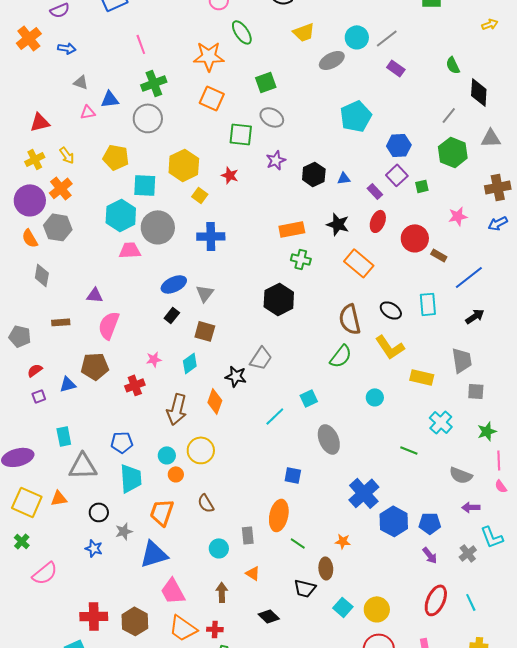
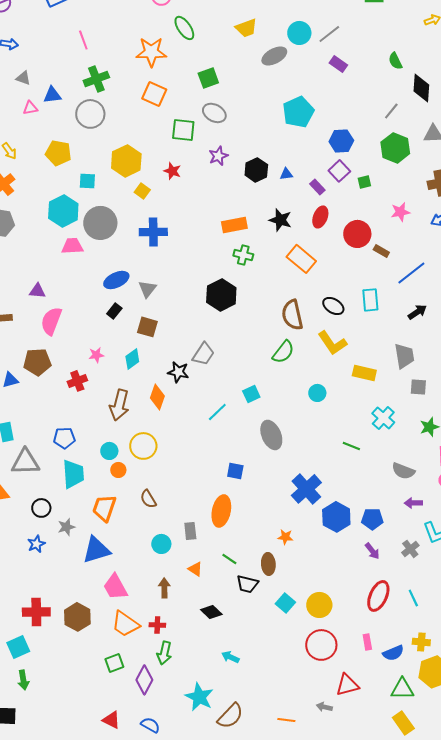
cyan square: (145, 185) -> (87, 181), size x0.7
green line: (298, 543) -> (229, 559), moved
blue star: (94, 548) -> (36, 544), turned 30

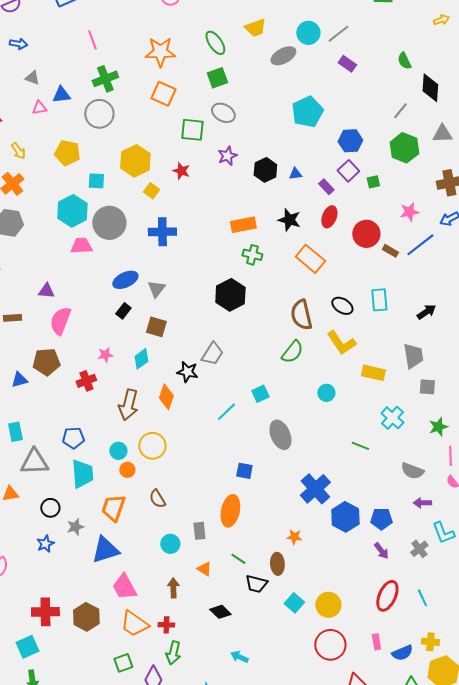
green ellipse: (184, 28) -> (215, 43), moved
blue line: (411, 273) -> (420, 245), moved

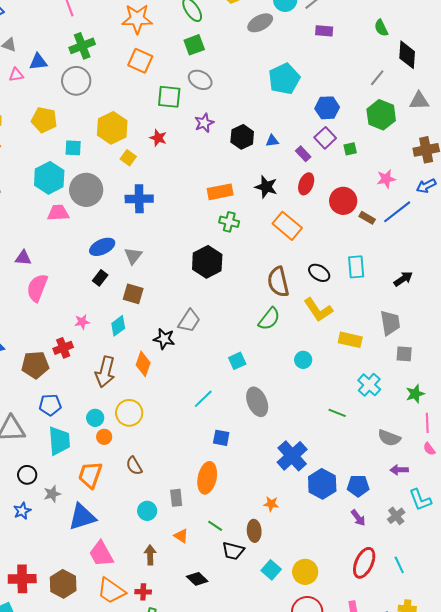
purple rectangle: (347, 64) -> (324, 31), turned -30
brown pentagon: (46, 362) -> (35, 365), moved
cyan line: (226, 412) -> (203, 399), moved

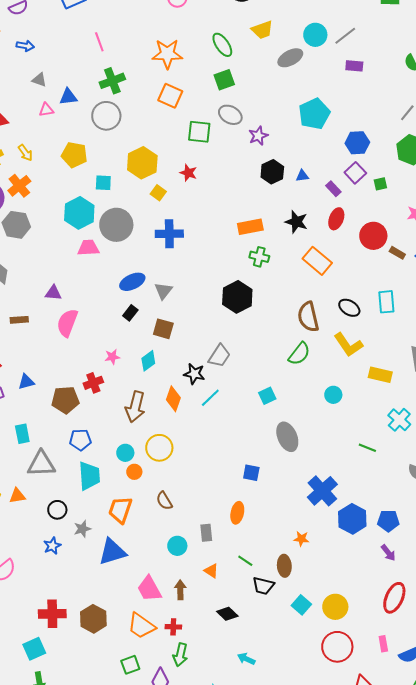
purple star: (204, 123) -> (258, 136), moved
cyan line: (203, 399) -> (210, 398), moved
orange ellipse: (207, 478) -> (237, 513), size x0.7
pink trapezoid: (101, 554) -> (149, 589), moved

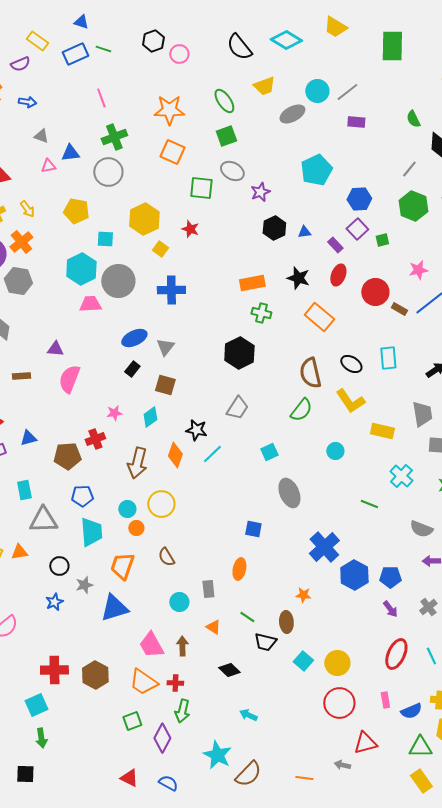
gray trapezoid: (219, 356) -> (237, 408), moved

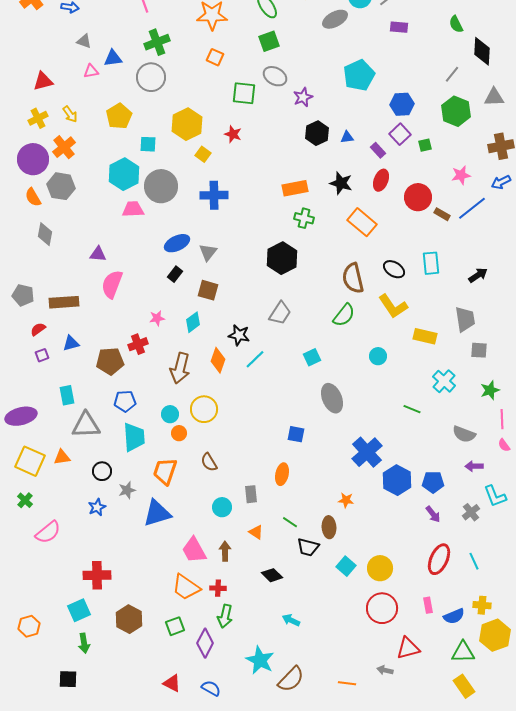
orange square: (172, 152) -> (215, 57), size x0.7
yellow pentagon: (76, 211) -> (119, 116), turned 30
brown rectangle: (21, 376) -> (64, 302), moved, size x1.6
brown hexagon: (95, 675) -> (129, 619), moved

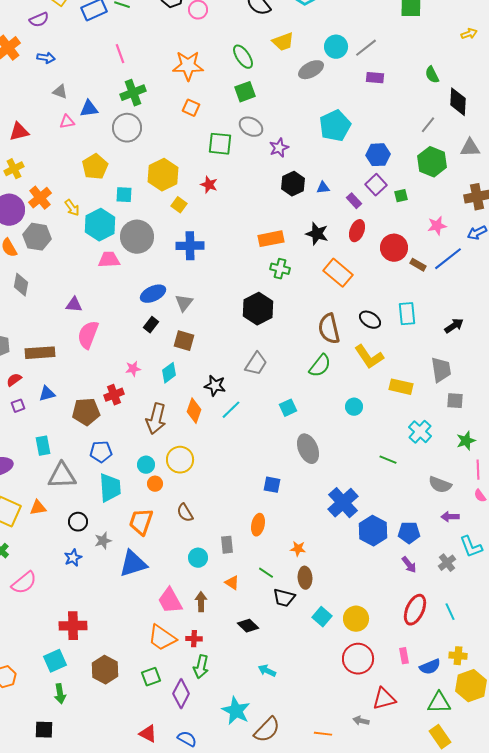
yellow arrow: (70, 114) -> (72, 208), moved
orange star: (346, 500) -> (298, 549), moved

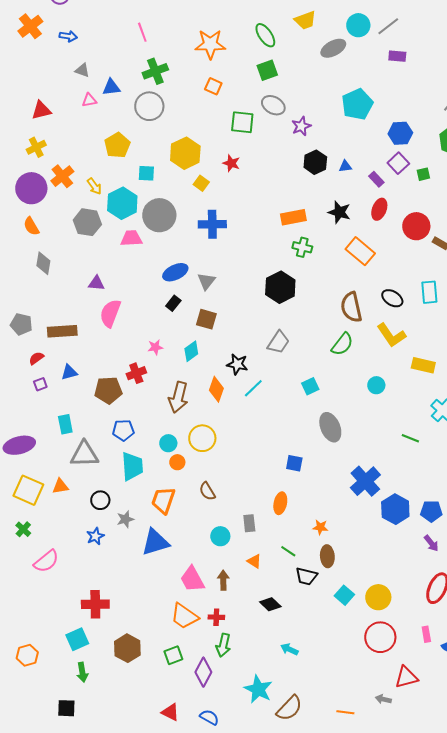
gray hexagon: (37, 237) -> (87, 222), moved

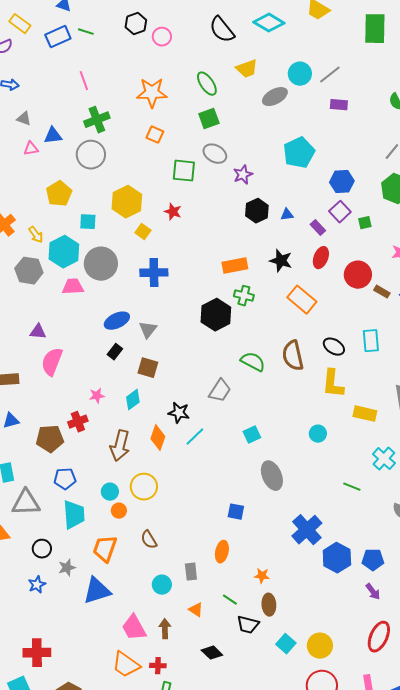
black hexagon: (280, 287) -> (216, 315), moved
yellow L-shape: (391, 335) -> (333, 384), turned 40
green semicircle: (342, 344) -> (253, 362), moved, turned -100

